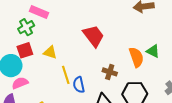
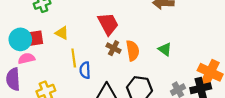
red square: (25, 50) -> (35, 38), moved
orange semicircle: (136, 57) -> (133, 51), moved
brown cross: (110, 72) -> (114, 48), moved

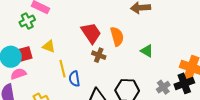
orange semicircle: (133, 51) -> (117, 36), moved

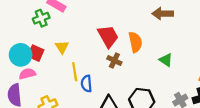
yellow triangle: (49, 46) -> (62, 47), turned 32
red square: (25, 54) -> (36, 53), turned 35

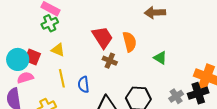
green cross: (41, 18) -> (50, 23), moved
yellow triangle: (62, 47) -> (58, 50), turned -32
yellow line: (75, 72) -> (62, 78), moved

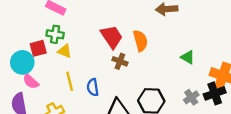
green cross: (50, 23) -> (55, 34), moved, turned 35
red square: (32, 57) -> (38, 48), moved, turned -35
green triangle: (160, 58) -> (188, 57), moved
pink semicircle: (25, 78) -> (31, 81), turned -119

